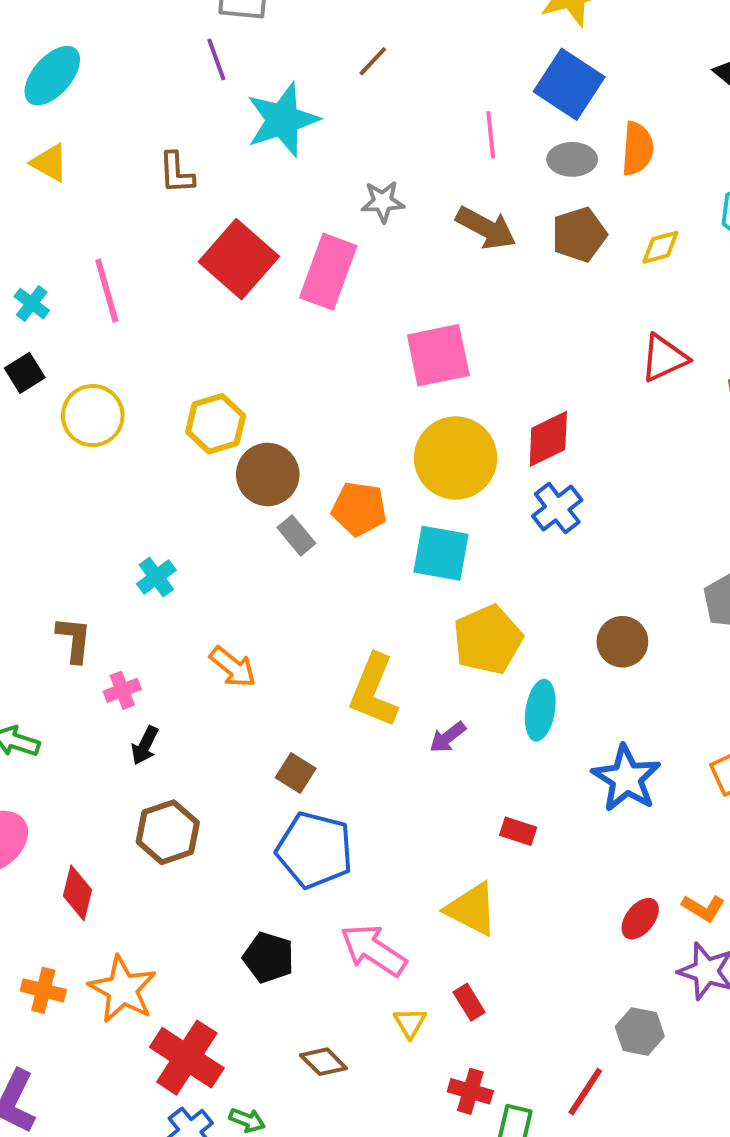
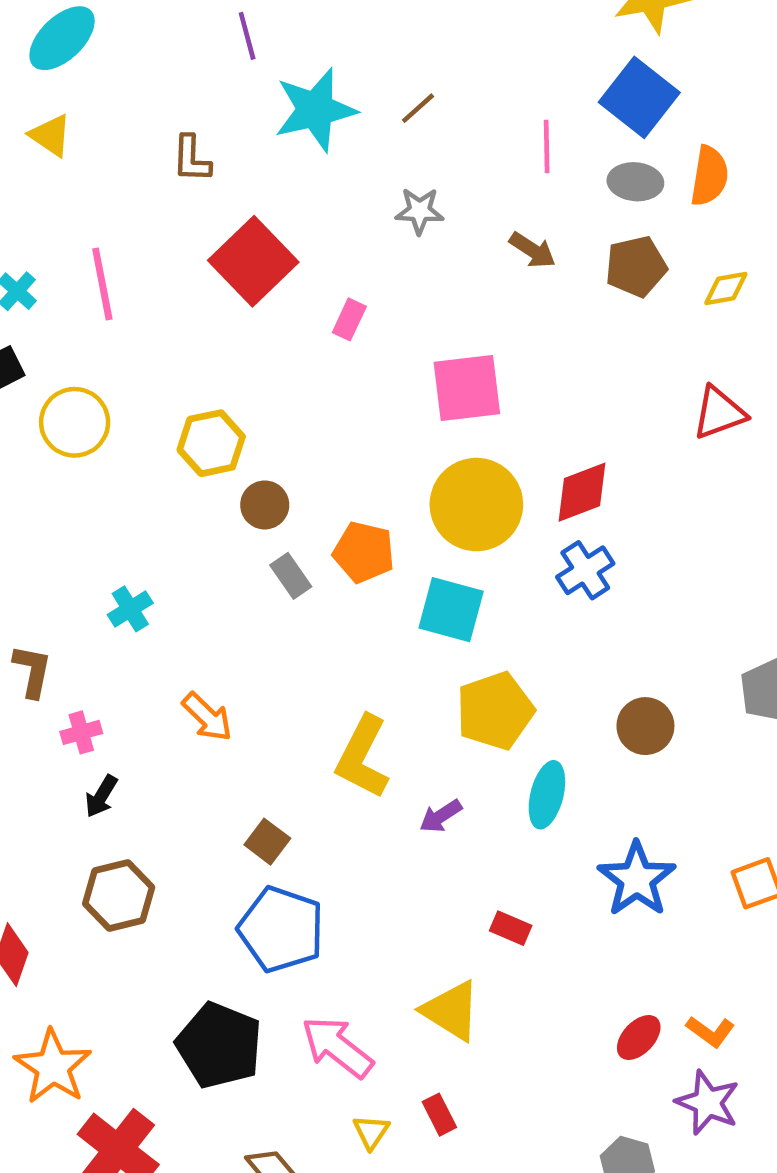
brown line: (373, 61) -> (418, 108), moved
brown arrow: (486, 228) -> (532, 250), size x0.7
pink rectangle: (328, 272) -> (349, 319), moved, size x0.5
brown circle: (268, 474) -> (265, 505), size x0.7
black pentagon: (269, 957) -> (219, 1045), size x1.5

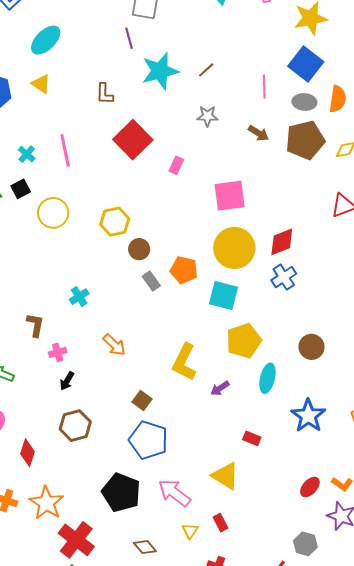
brown pentagon: (636, 266) -> (305, 140), size x1.4

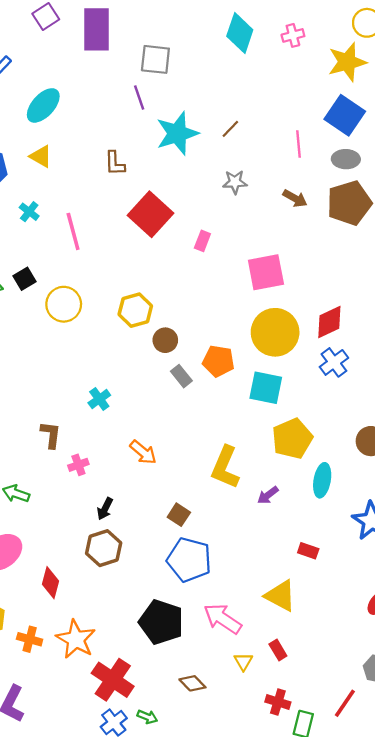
cyan cross: (27, 154) -> (29, 212), moved
black arrow: (67, 381) -> (105, 509), moved

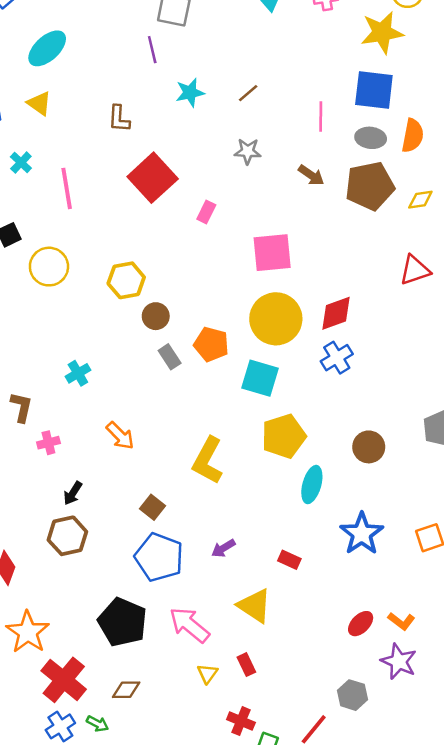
blue square: (345, 115) -> (374, 90), turned -33
cyan star: (177, 133) -> (190, 93), size x0.6
purple arrow: (268, 495) -> (223, 548), moved
brown diamond: (192, 683) -> (126, 690), moved, turned -52

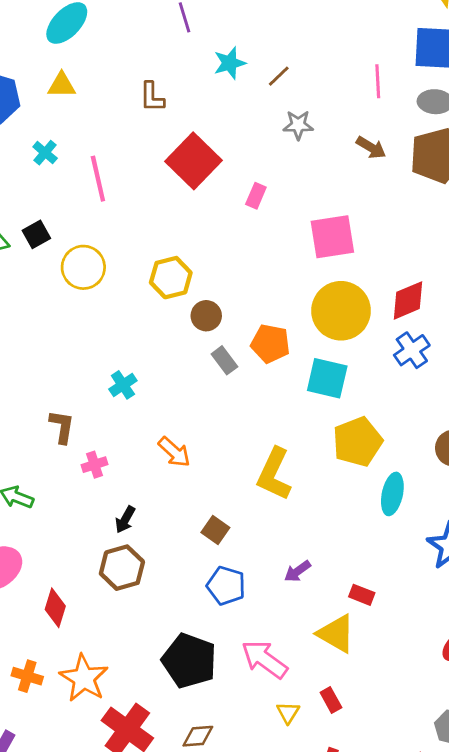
brown line: (248, 93) -> (279, 76), moved
yellow triangle: (39, 103) -> (62, 85), turned -32
blue pentagon: (159, 557) -> (226, 586), size x0.7
red rectangle: (289, 560) -> (362, 595), moved

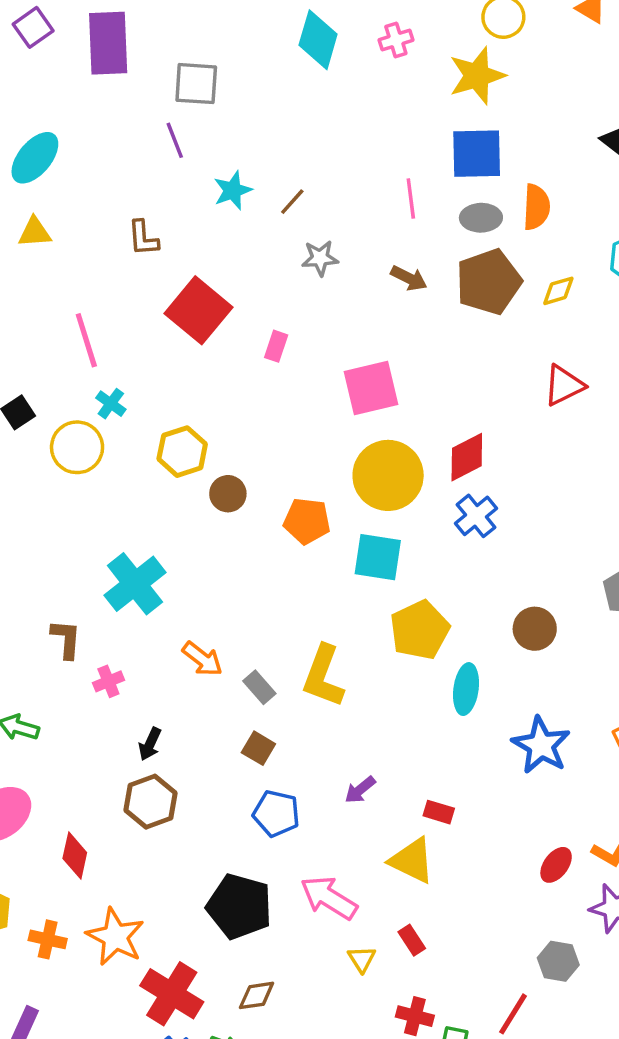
cyan cross: (45, 153) -> (111, 404), moved
gray rectangle: (224, 360) -> (259, 687), moved
cyan cross: (123, 385) -> (135, 584), size x1.8

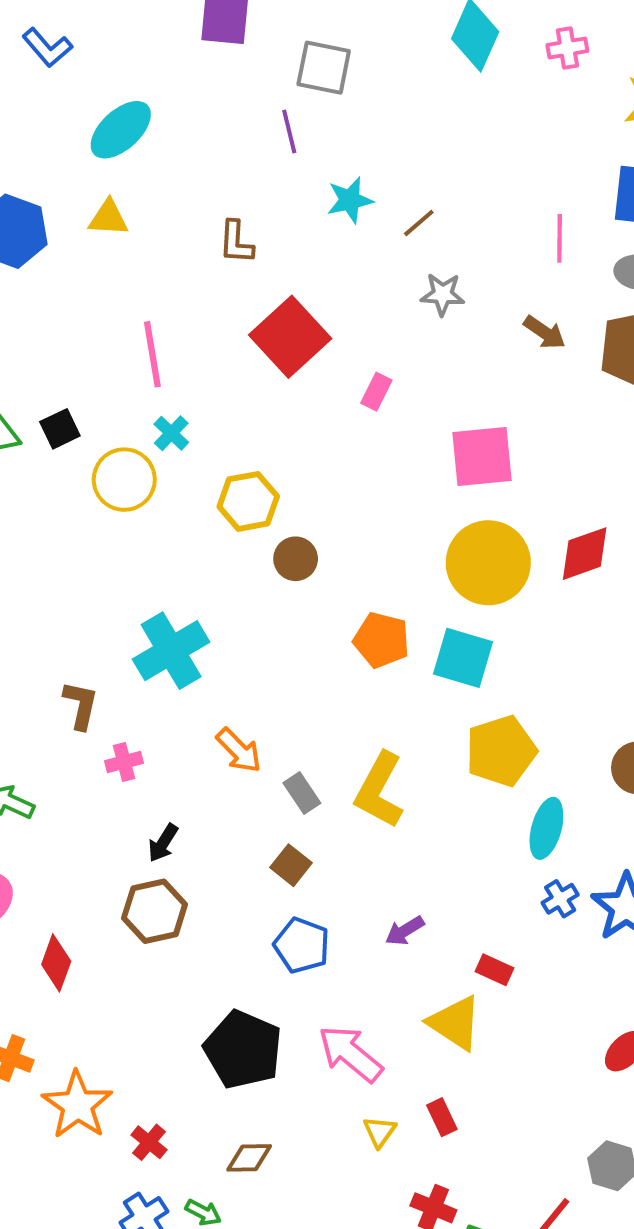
blue cross: (476, 516) -> (560, 899), moved, size x0.7
orange pentagon: (307, 521) -> (381, 640), moved
orange star: (115, 937) -> (77, 1105), moved
red cross: (172, 994) -> (149, 1142), size x0.5

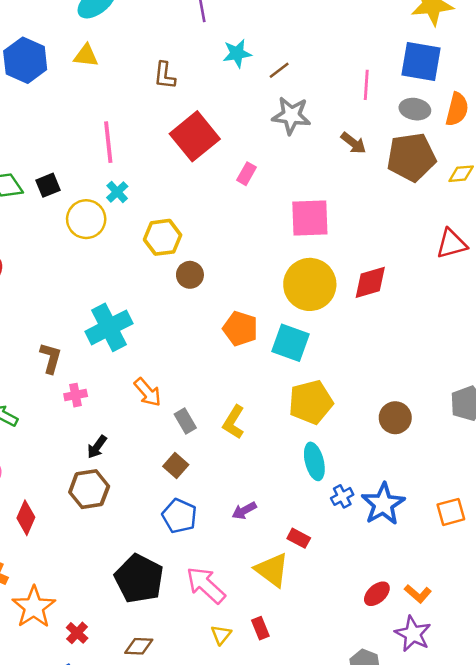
gray star: (443, 294) -> (291, 115), size x1.4
yellow L-shape: (379, 790) -> (234, 422), size x0.7
cyan ellipse: (546, 828) -> (314, 461), moved, turned -33

